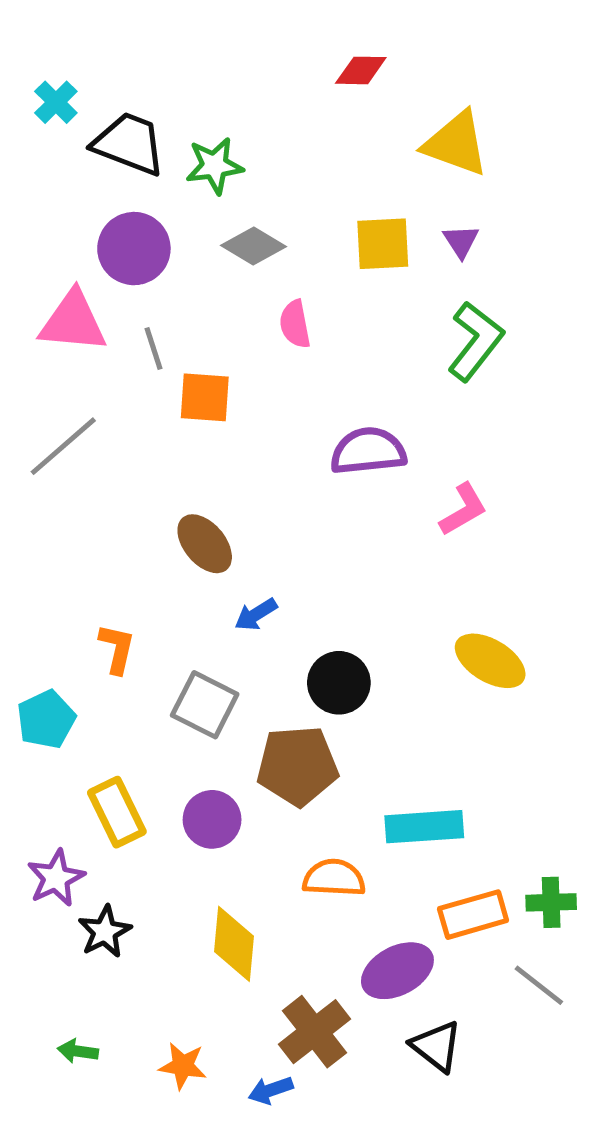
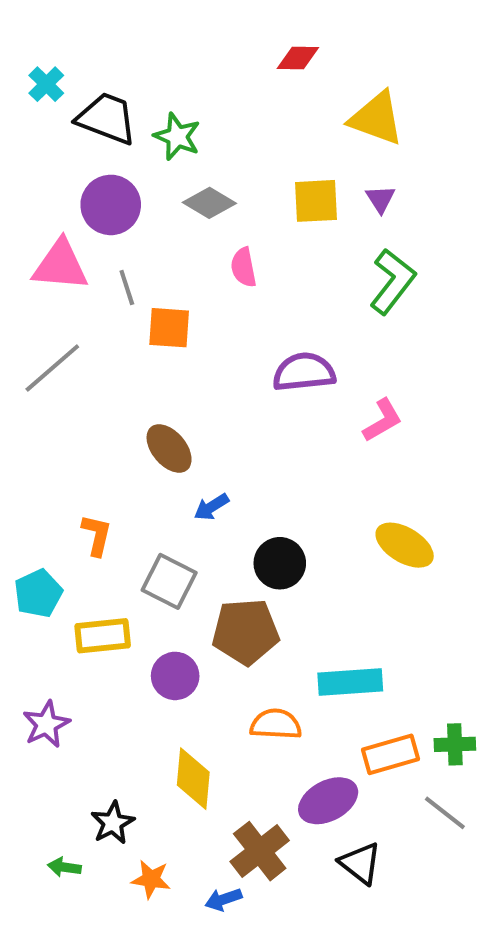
green star: (214, 166) -> (177, 137), turned 30
yellow rectangle: (117, 812) -> (103, 636), moved, turned -70
black star: (105, 932) -> (113, 823), moved

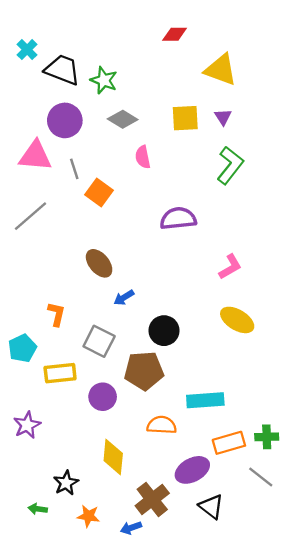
orange square: (169, 328) -> (99, 192), turned 32
pink L-shape: (382, 420) -> (230, 267), moved

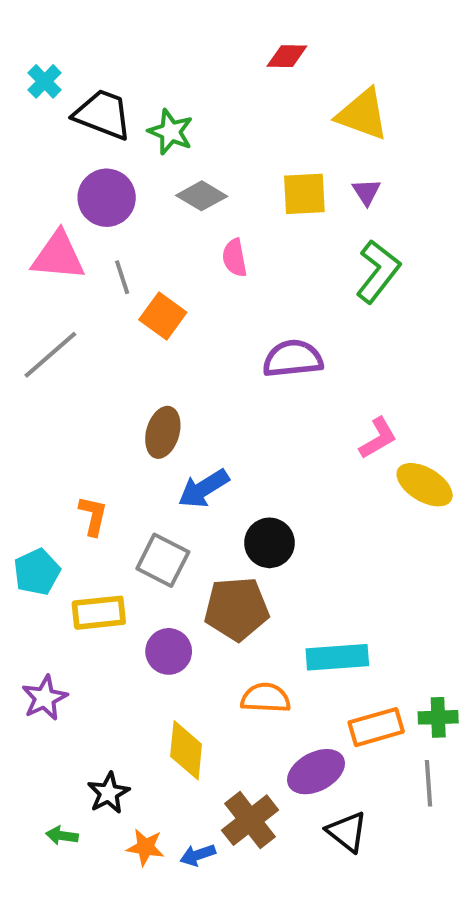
brown ellipse: (99, 263) -> (163, 432), turned 56
blue arrow: (124, 298) -> (204, 489), size x1.5
yellow ellipse: (237, 320) -> (425, 485), moved
gray line: (261, 477) -> (428, 783), turned 48
blue arrow: (131, 528) -> (198, 855), moved

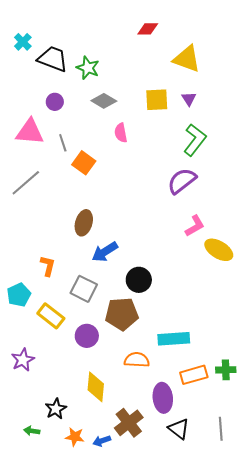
purple circle: (107, 198) -> (55, 102), size x0.6
purple semicircle: (293, 359) -> (182, 181), moved, turned -32
yellow rectangle: (99, 613) -> (51, 316), turned 44
purple ellipse: (316, 772) -> (163, 398), turned -68
gray line: (428, 783) -> (221, 429), moved

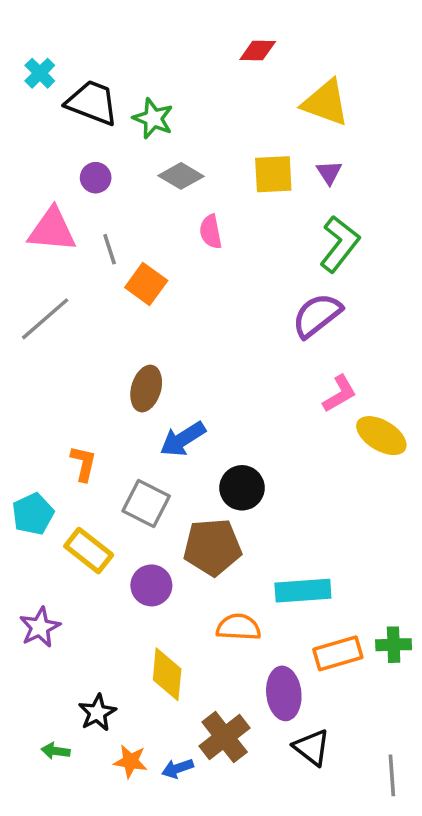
gray line: (221, 429) -> (392, 775), moved

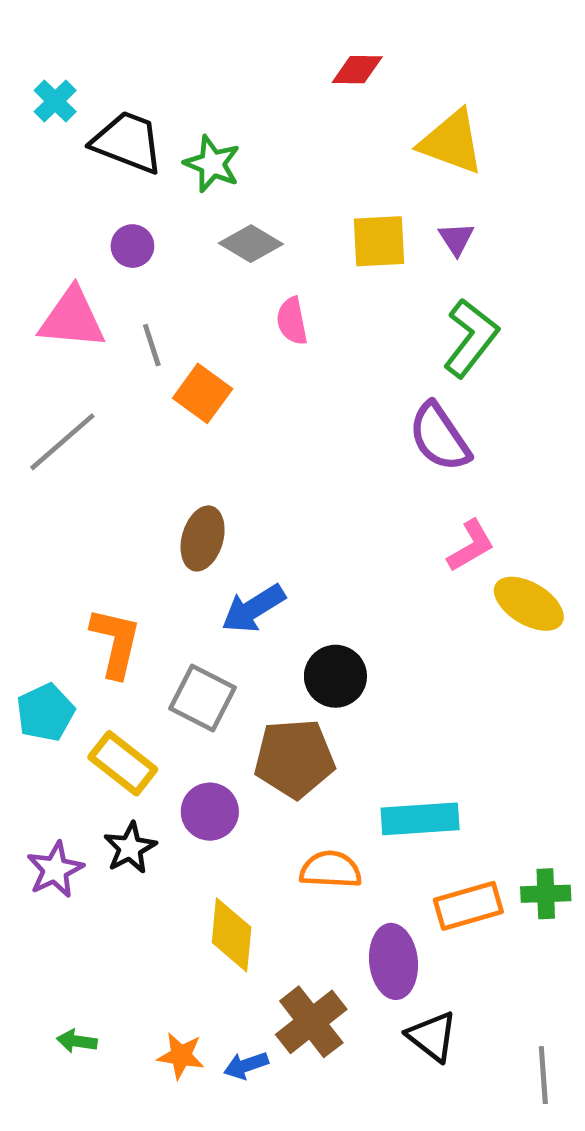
purple semicircle: (317, 315) -> (439, 437), turned -86
orange L-shape: (83, 463) -> (116, 642), size x1.4
black star: (97, 713) -> (130, 848), moved

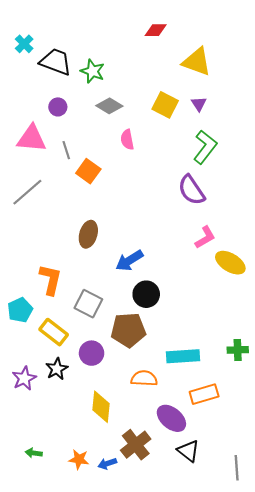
yellow square: (379, 241) -> (165, 105), turned 30
blue arrow: (253, 609) -> (129, 261), moved
green cross: (546, 894) -> (238, 350), moved
purple ellipse: (393, 961) -> (171, 418), turned -44

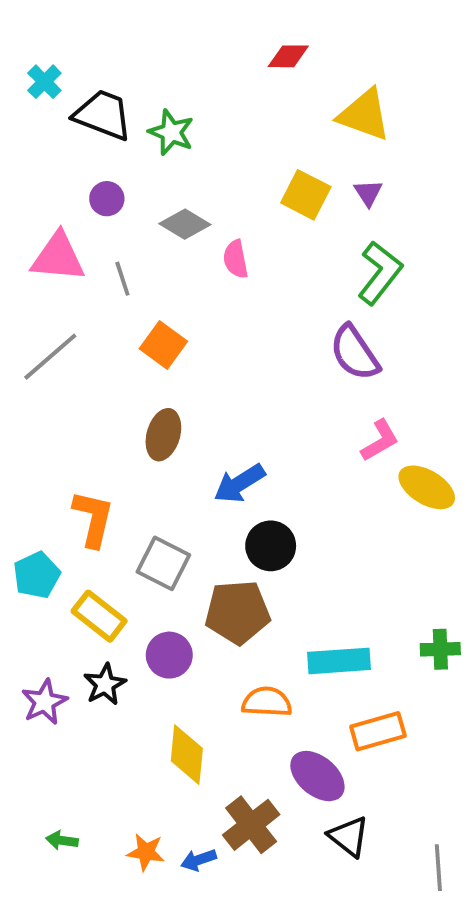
gray diamond: (109, 106) -> (185, 224), moved
orange square: (88, 171) -> (163, 345), moved

